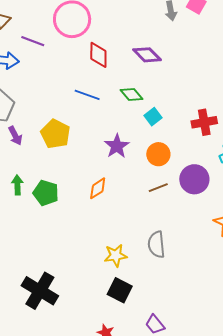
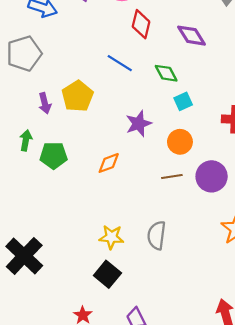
purple arrow: (15, 136) -> (45, 103), moved
green pentagon: (46, 193) -> (54, 155), turned -30

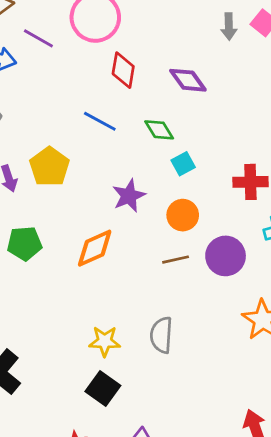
orange diamond: (109, 163) -> (95, 248), size x1.4

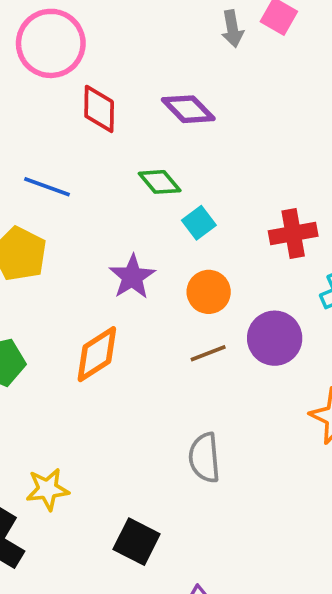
blue line: (100, 121) -> (47, 187), moved
yellow star: (105, 341) -> (47, 489), moved

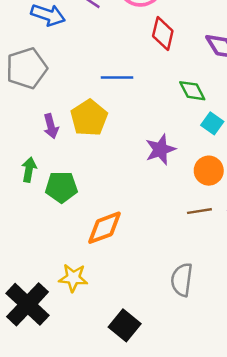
blue line: (47, 187) -> (117, 78), turned -32
cyan square: (199, 223) -> (212, 123), turned -30
orange diamond: (97, 354) -> (105, 228), moved

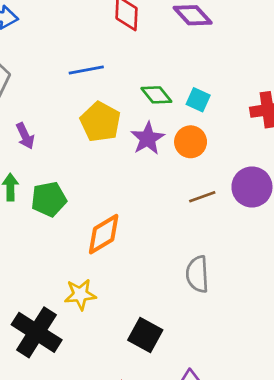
green diamond: (192, 91) -> (156, 95), moved
yellow pentagon: (89, 118) -> (100, 122), moved
orange circle: (209, 171) -> (191, 142), moved

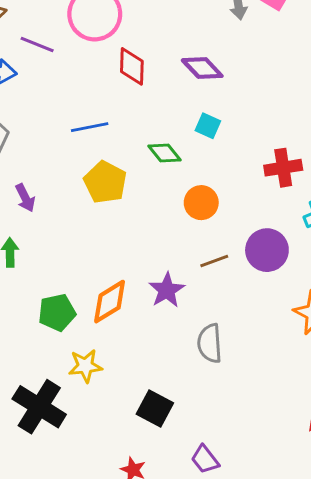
cyan square: (198, 100) -> (208, 126), moved
purple star: (148, 138) -> (167, 290), moved
green pentagon: (49, 199) -> (57, 312), moved

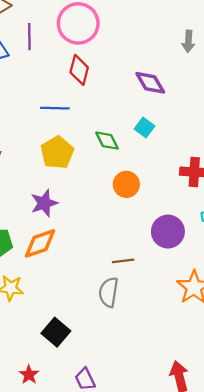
purple line: (37, 44) -> (29, 37), turned 55
red diamond: (132, 66) -> (79, 70), moved
brown line: (214, 261) -> (123, 261), moved
purple star: (167, 290) -> (44, 203), moved

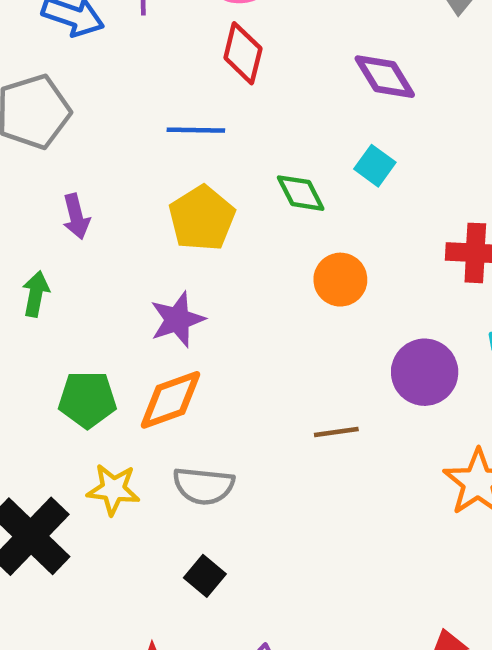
gray semicircle: (109, 292) -> (204, 486), moved, turned -92
black square: (56, 332) -> (205, 576), size x0.7

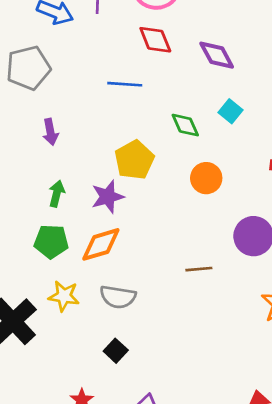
red diamond: (243, 53) -> (155, 40), turned -39
purple diamond: (385, 77) -> (217, 55), moved
yellow pentagon: (202, 218) -> (134, 160), moved
green arrow: (36, 294) -> (57, 194), moved

